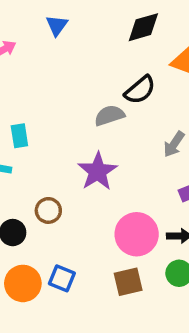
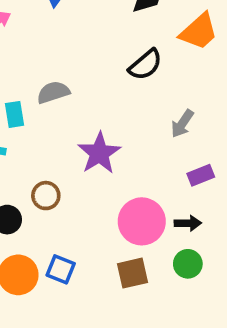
gray semicircle: (109, 115) -> (53, 92), moved

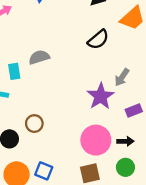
purple star: (99, 153) -> (101, 96), moved

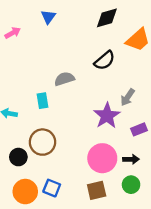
gray semicircle: (39, 57) -> (64, 79), moved
cyan rectangle: (14, 71) -> (43, 101), moved
brown circle: (34, 124) -> (43, 142), size x1.5

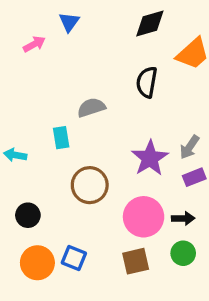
pink arrow: (13, 33) -> (34, 44), moved
black semicircle: (105, 60) -> (147, 82), turned 140
gray arrow: (128, 97) -> (189, 147), moved
brown circle: (43, 142) -> (90, 185), moved

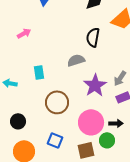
pink arrow: (34, 44) -> (24, 33), moved
gray semicircle: (91, 107) -> (76, 60), moved
green circle: (183, 253) -> (107, 140), moved
blue square: (74, 258) -> (55, 140), moved

